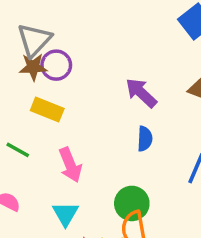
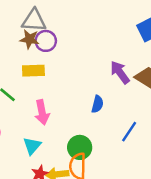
gray triangle: (34, 40) -> (34, 20), turned 40
purple arrow: (141, 93) -> (120, 72), moved
yellow rectangle: (47, 110) -> (33, 71), turned -35

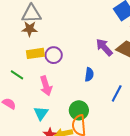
purple circle: (46, 41) -> (54, 55), moved

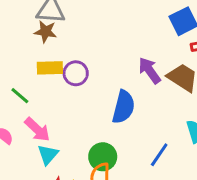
blue semicircle: (89, 74) -> (123, 107), size x1.6
pink arrow: (46, 86) -> (37, 130), moved, turned -36
blue line: (117, 93) -> (159, 155), moved

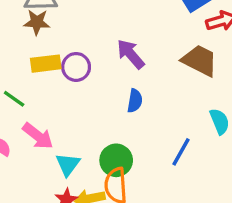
purple arrow: (150, 70) -> (131, 54), moved
blue semicircle: (123, 107) -> (135, 101), size x0.6
cyan triangle: (48, 155) -> (68, 165), moved

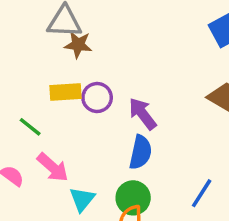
brown star: (37, 22) -> (78, 45), moved
purple arrow: (131, 54) -> (143, 114), moved
blue semicircle: (135, 101) -> (140, 152), moved, size x1.4

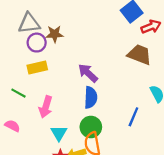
brown star: (78, 45) -> (55, 34), moved
purple circle: (97, 98) -> (37, 43), moved
pink arrow: (53, 167) -> (46, 107), moved, turned 75

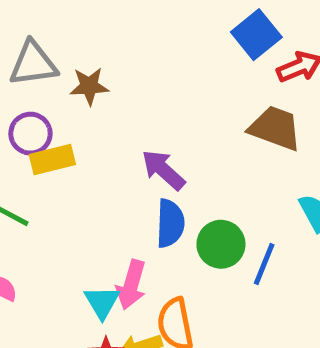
purple circle: (37, 43) -> (30, 134), moved
pink arrow: (46, 107) -> (131, 285), moved
green circle: (91, 127) -> (221, 244), moved

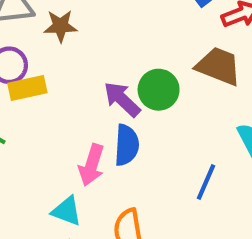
green circle: (221, 244) -> (159, 90), moved
pink arrow: (131, 285) -> (92, 165), moved
cyan triangle: (102, 302) -> (67, 211), turned -40

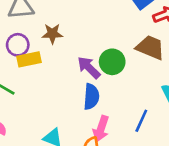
brown star: (60, 26) -> (52, 34), moved
pink arrow: (92, 165) -> (101, 129), moved

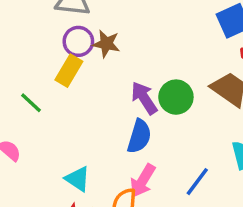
purple circle: (18, 45) -> (78, 41), moved
yellow rectangle: (29, 59) -> (69, 71), turned -60

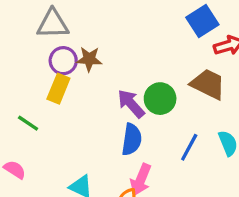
blue line: (197, 182) -> (189, 147), moved

